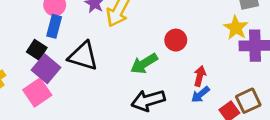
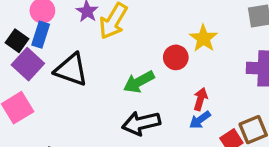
yellow star: (236, 28) -> (203, 38), moved
black square: (37, 50) -> (17, 41), moved
purple square: (46, 69) -> (28, 64), moved

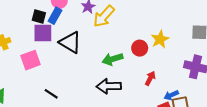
black square: (17, 41) -> (39, 17), turned -32
purple square: (28, 64) -> (43, 33), turned 36
blue arrow: (200, 120) -> (171, 95), moved

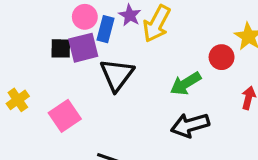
blue rectangle: (55, 16) -> (106, 29), moved
purple square: (43, 33) -> (83, 48), moved
black triangle: (70, 42) -> (117, 75), turned 50

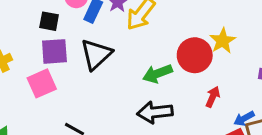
purple square: (83, 48) -> (54, 51), moved
red circle: (222, 57) -> (195, 55), size x1.5

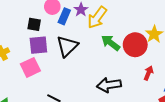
green arrow: (158, 74) -> (111, 43), moved, turned 60

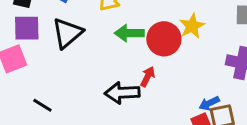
green arrow: (111, 43) -> (129, 33), turned -42
red arrow: (149, 73) -> (148, 77), moved

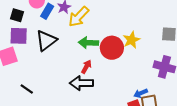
red arrow: (148, 77) -> (86, 67), moved

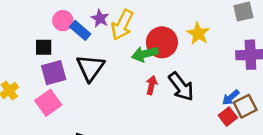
blue rectangle: (47, 11) -> (80, 30), turned -63
red circle: (112, 48) -> (162, 42), moved
black arrow: (81, 83) -> (181, 87), moved, turned -110

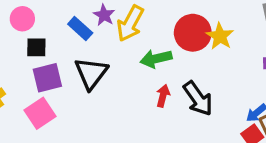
pink circle: (63, 21) -> (22, 19), moved
red circle: (162, 42) -> (193, 33), moved

